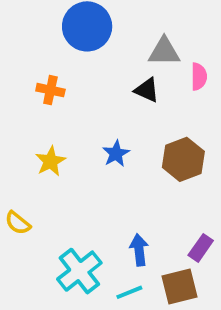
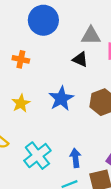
blue star: (116, 154) -> (61, 99), size x1.5
cyan cross: (79, 271) -> (37, 156), moved

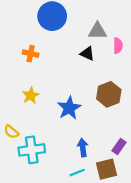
blue star: (61, 99) -> (69, 108), moved
cyan cross: (37, 156) -> (32, 150), moved, turned 30

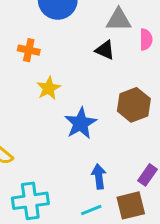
yellow star: (31, 95) -> (49, 88), moved
cyan cross: (32, 150) -> (30, 201), moved

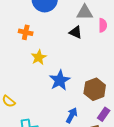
brown hexagon: (134, 105) -> (95, 89), moved
blue arrow: (99, 176) -> (72, 115), turned 35

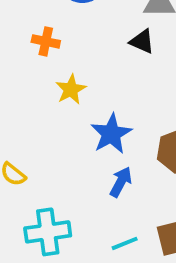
blue arrow: (72, 115) -> (121, 182), moved

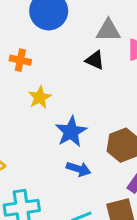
blue arrow: (121, 182) -> (78, 169), turned 80

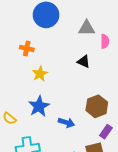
black triangle: (95, 60) -> (84, 62), moved
blue star: (71, 132) -> (39, 106), moved

